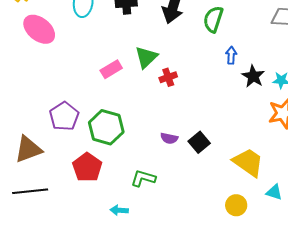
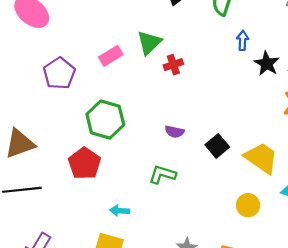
purple pentagon: (64, 116) -> (59, 73), moved
black square: (199, 142) -> (217, 146), moved
green L-shape: (143, 178) -> (162, 174), moved

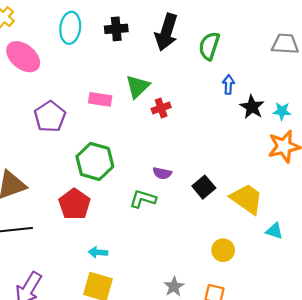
pink rectangle: (111, 56) -> (100, 99), turned 40
green L-shape: (162, 174) -> (143, 199), moved
yellow circle: (248, 205) -> (223, 250), moved
cyan arrow: (120, 211) -> (98, 252), moved

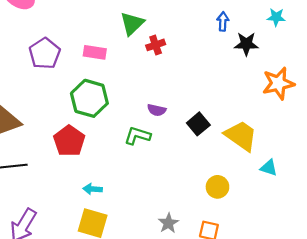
pink rectangle: (100, 99) -> (95, 52), moved
black star: (252, 107) -> (246, 44), turned -30
cyan star: (282, 111) -> (276, 17), moved

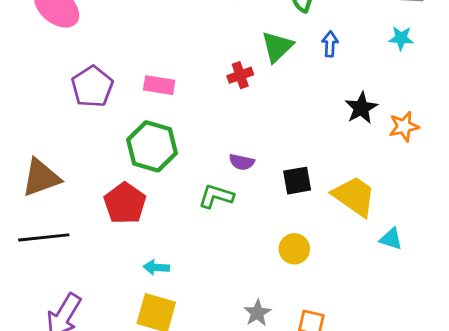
green triangle: (132, 24) -> (277, 47), moved
black star: (246, 44) -> (361, 108), moved, turned -30
orange star: (278, 83) -> (404, 126), size x0.7
black square: (198, 124) -> (297, 181), turned 30
yellow circle: (217, 187) -> (294, 249), moved

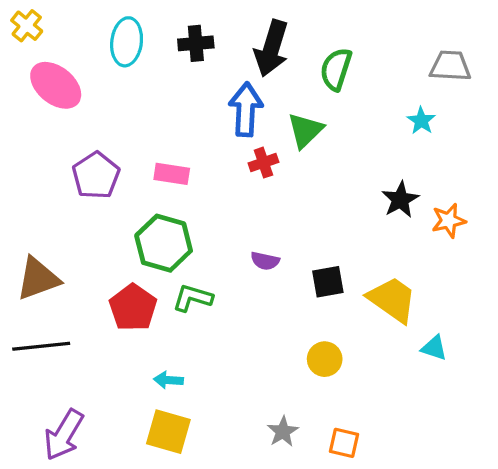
cyan star: (401, 38) -> (421, 121), moved, turned 30
blue arrow: (330, 44) -> (246, 109), moved, size x1.8
green L-shape: (216, 196) -> (193, 298), moved

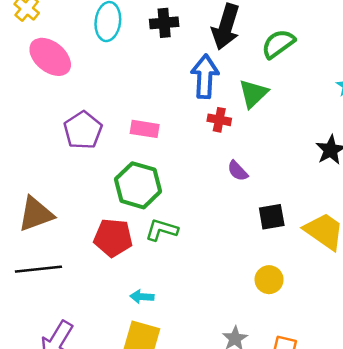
green semicircle: (336, 69) -> (278, 44), turned 36
red cross: (263, 163) -> (219, 120), turned 30
purple semicircle: (265, 261) -> (238, 171), moved, turned 35
red pentagon: (133, 308) -> (113, 238), turned -30

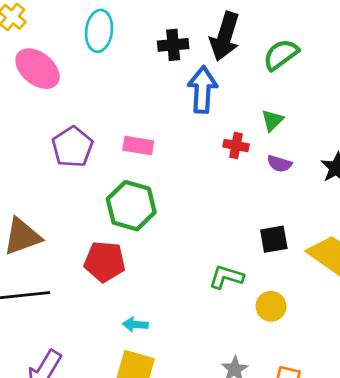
black cross: (164, 23) -> (173, 45), moved
green triangle: (253, 94) -> (272, 120), moved, size x0.7
red cross: (219, 120) -> (236, 146), moved
purple semicircle: (238, 171) -> (279, 164), moved, turned -30
green L-shape: (162, 230) -> (226, 277), moved

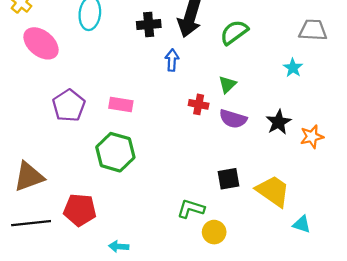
blue arrow: (202, 90) -> (172, 60), size x0.6
purple semicircle: (279, 164) -> (233, 119), size x1.4
red pentagon: (105, 262) -> (80, 210), moved
yellow circle: (271, 306) -> (214, 232), moved

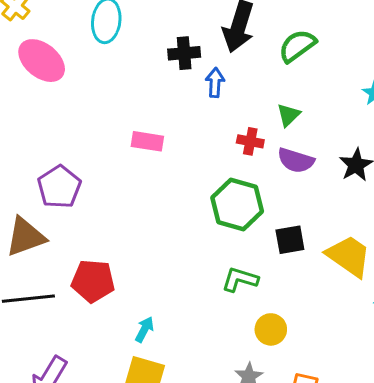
black cross: (149, 25) -> (184, 53), moved
purple pentagon: (69, 106) -> (59, 187), moved
green hexagon: (115, 152) -> (237, 205), moved
yellow circle: (214, 232) -> (271, 329), moved
cyan arrow: (119, 246) -> (144, 329), turned 114

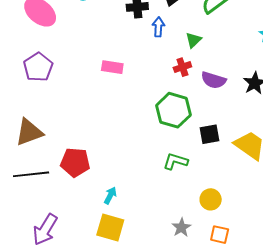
green triangle: (288, 115) -> (193, 40), moved
red cross: (250, 141) -> (182, 67), turned -30
purple pentagon: (59, 187) -> (38, 67), moved
yellow circle: (271, 329) -> (211, 199), moved

